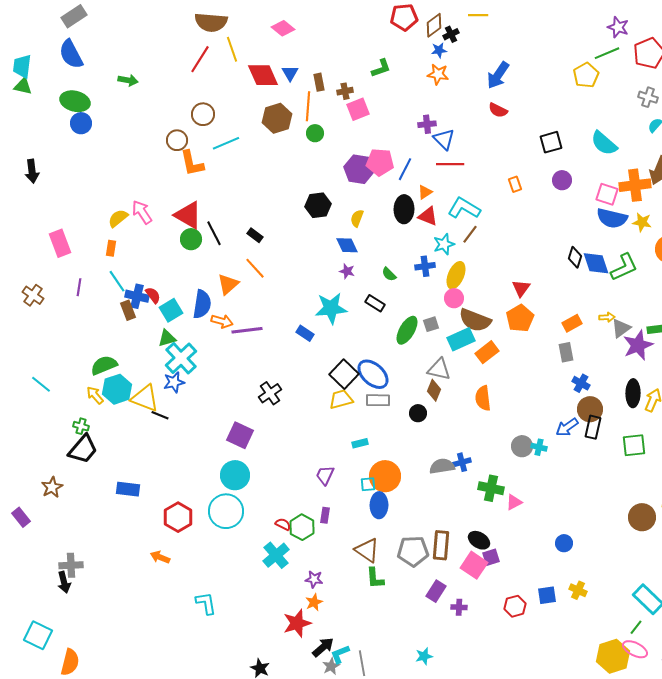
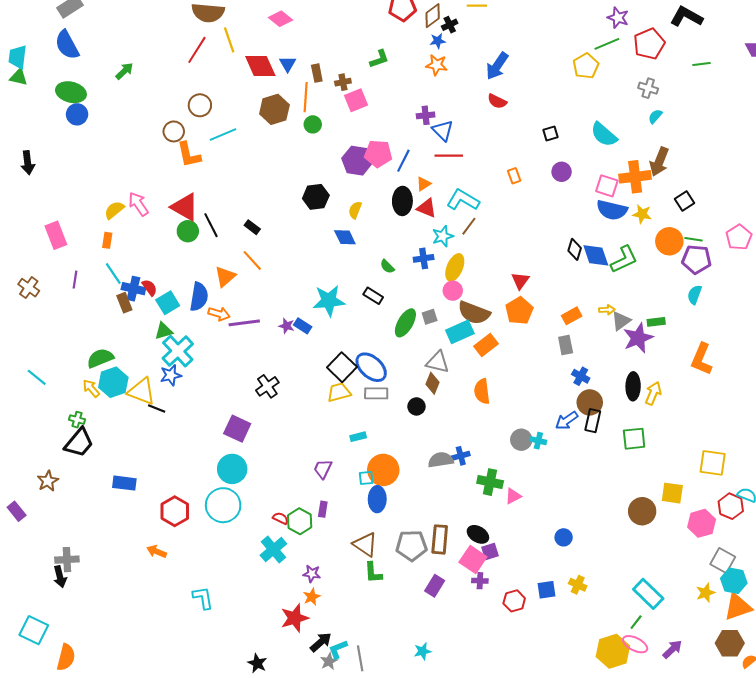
green arrow: (128, 80) -> (124, 71), turned -54
black square: (551, 142) -> (550, 133), size x0.7
purple star: (347, 271) -> (287, 326), moved
purple cross: (459, 607) -> (480, 581), moved

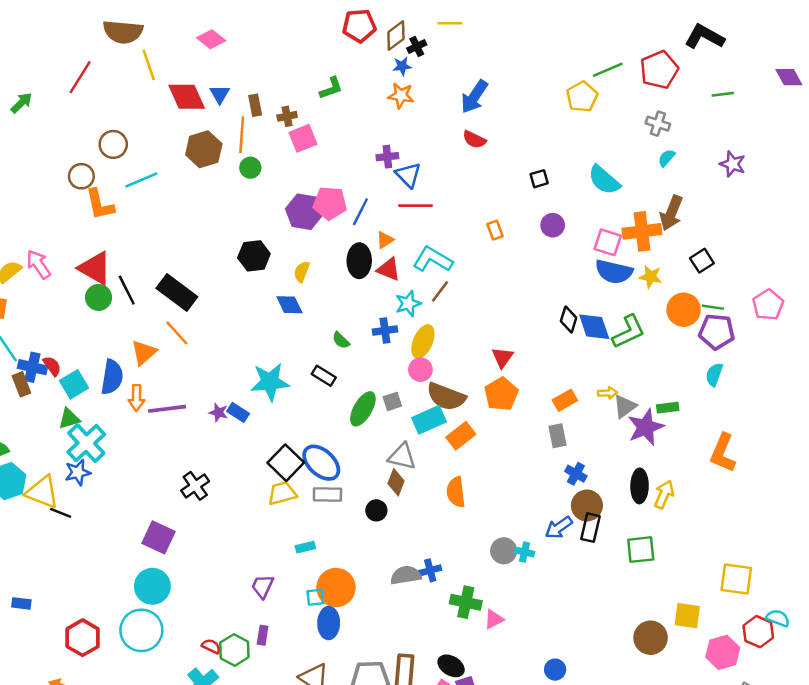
purple star: (618, 18) -> (733, 164), moved
red line: (197, 50) -> (80, 77), moved
black rectangle: (252, 227) -> (177, 293), size x2.0
orange arrow: (219, 314) -> (136, 398), turned 75
blue rectangle: (124, 483) -> (21, 603), size x0.7

